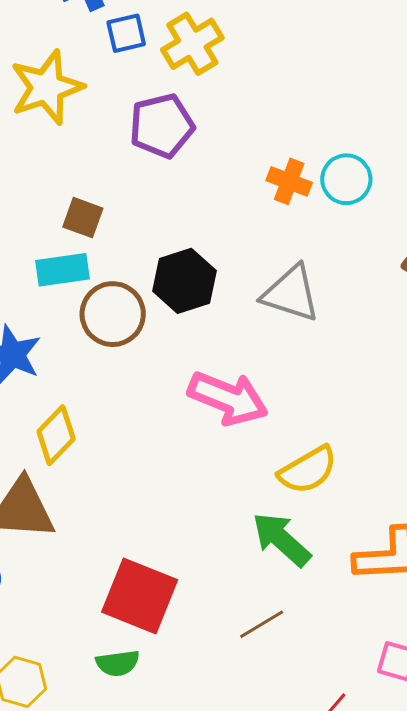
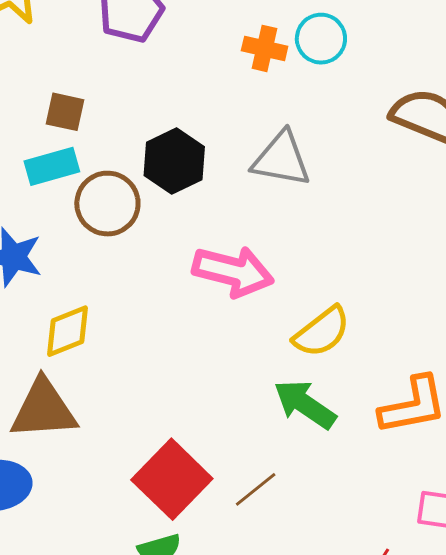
yellow diamond: (56, 435) -> (68, 331), turned 32
red square: (140, 596) -> (172, 479), turned 30
brown line: (262, 624) -> (256, 489), moved

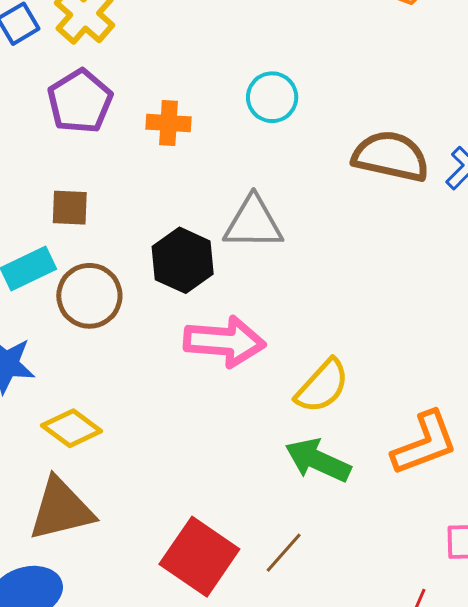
orange cross: (265, 48) -> (169, 123), moved
brown square: (65, 112) -> (70, 208), moved
black hexagon: (174, 161) -> (183, 260), moved
yellow diamond: (68, 331) -> (72, 428), turned 68

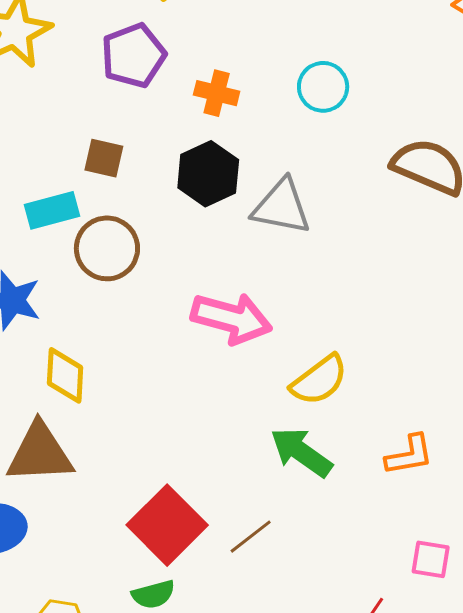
black hexagon: (183, 260) -> (208, 174), moved
yellow diamond: (72, 428) -> (65, 375), turned 46
orange L-shape: (425, 443) -> (409, 455), size x0.7

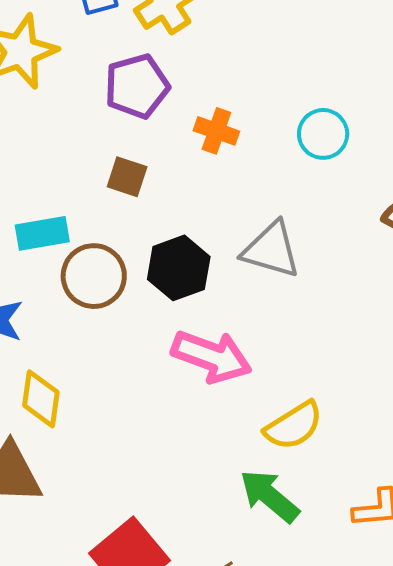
brown square: (104, 158) -> (127, 177), moved
black hexagon: (208, 174) -> (179, 268), moved

